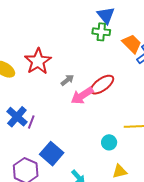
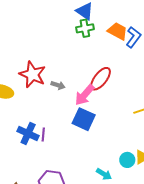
gray arrow: (67, 80) -> (58, 85), moved, turned 72
cyan circle: (109, 142) -> (127, 160), moved
blue square: (52, 154) -> (84, 119), moved

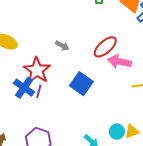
red star: (32, 74) -> (37, 70), moved
pink arrow: (85, 95) -> (120, 62), moved, turned 50

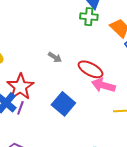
gray arrow: (62, 46) -> (55, 57), moved
red ellipse: (105, 47) -> (91, 69), turned 65

